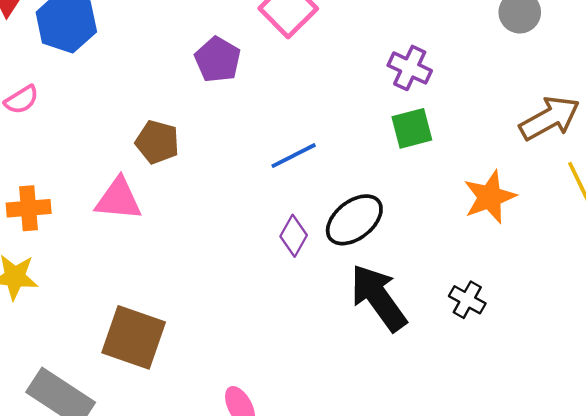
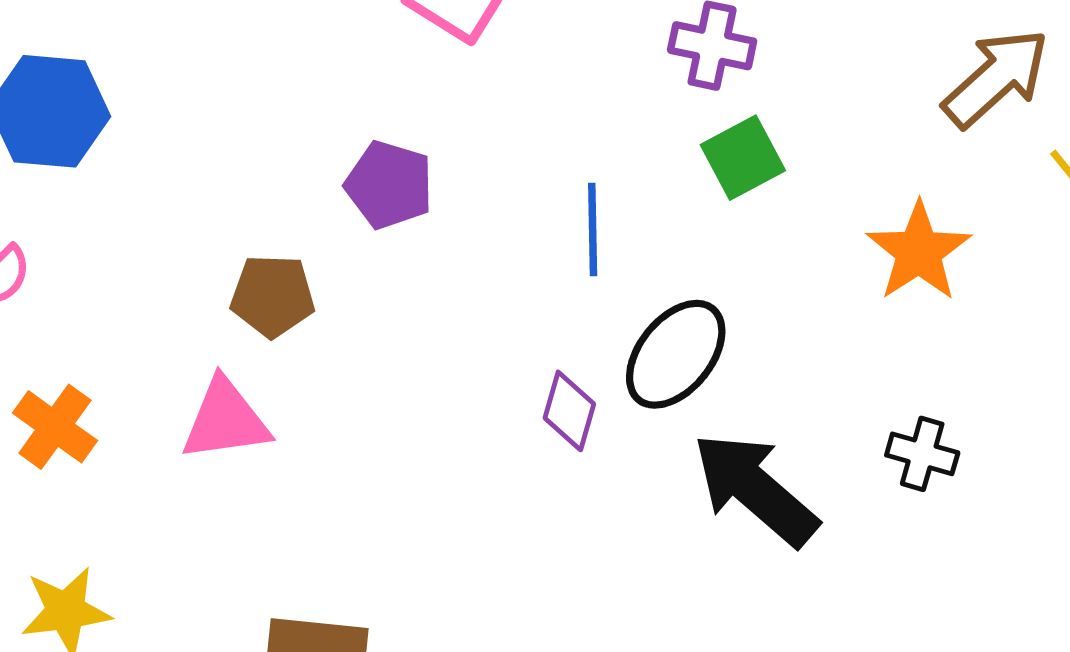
purple pentagon: (218, 60) -> (389, 185), moved
blue line: (294, 156) -> (593, 229), moved, turned -51
orange cross: (29, 208) -> (55, 427), moved, turned -36

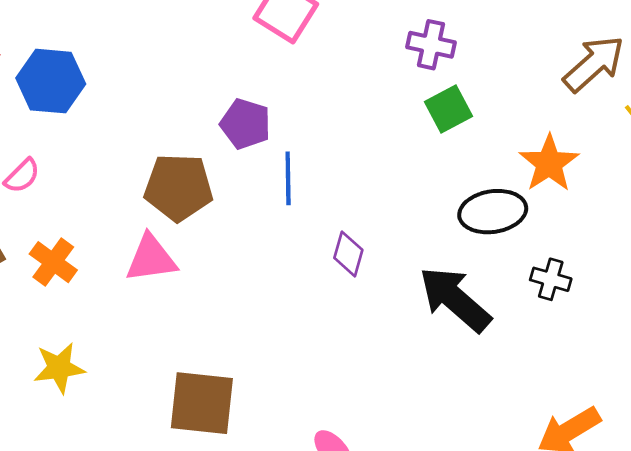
blue line: (593, 229) -> (288, 178), moved
brown pentagon: (273, 296) -> (178, 187), size x1.4
black ellipse: (676, 354) -> (493, 212), moved, turned 42

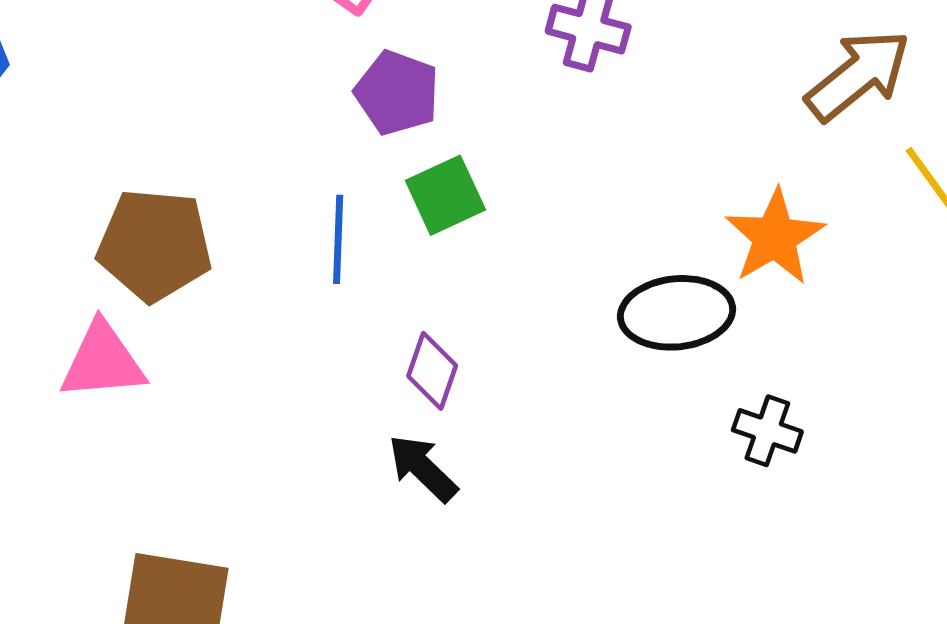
green square: (448, 109) -> (445, 195), moved
purple pentagon: (245, 124) -> (397, 93), moved
black arrow: (455, 299) -> (423, 468), moved, size x0.6

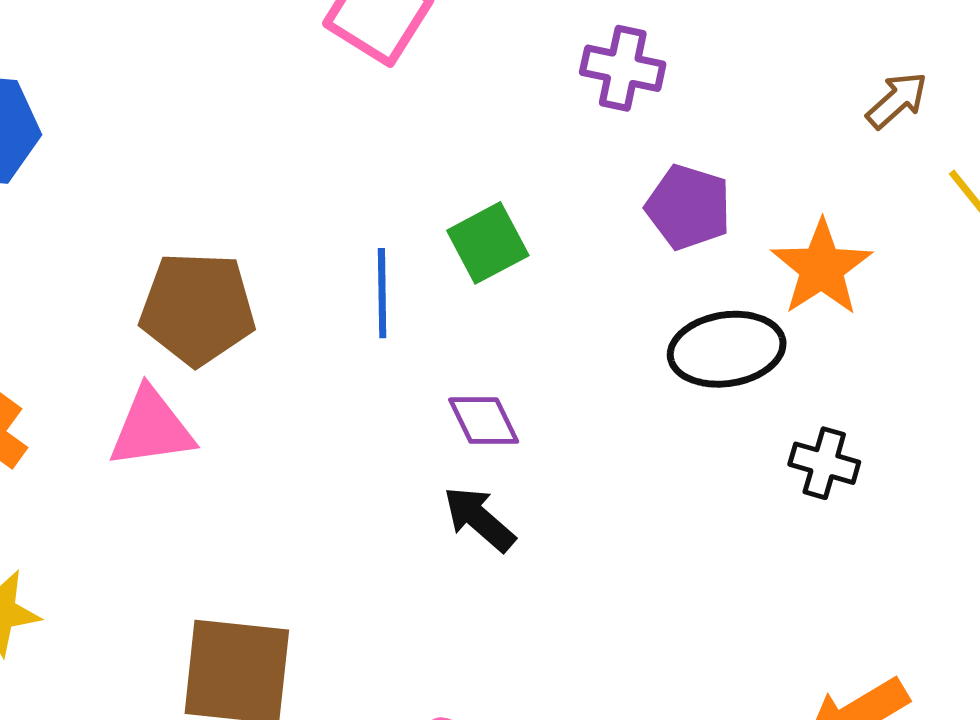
brown arrow: (858, 75) -> (897, 100), size x0.6
purple pentagon: (397, 93) -> (688, 207), moved
purple diamond: (432, 371) -> (484, 421), turned -42

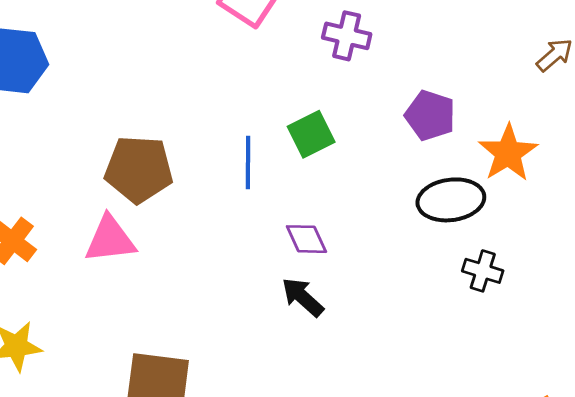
purple cross: (623, 68) -> (347, 36), moved
black cross: (824, 463) -> (483, 271), moved

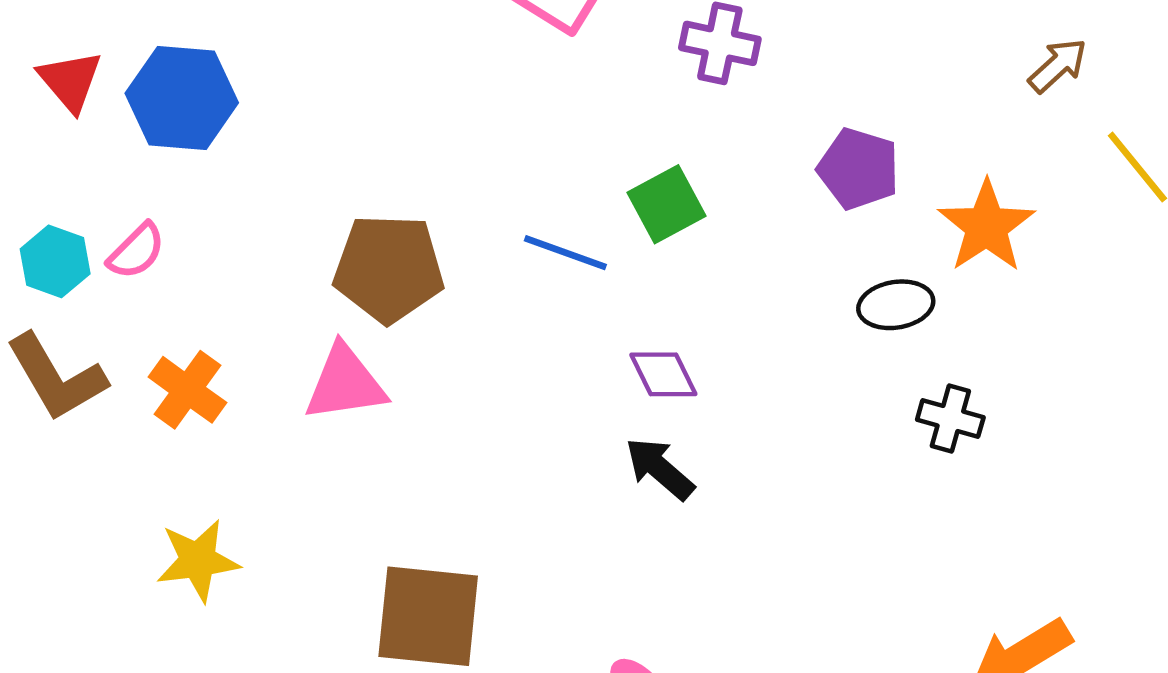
blue line: (248, 162) -> (565, 253), turned -69
black ellipse: (451, 200) -> (896, 305), size x0.7

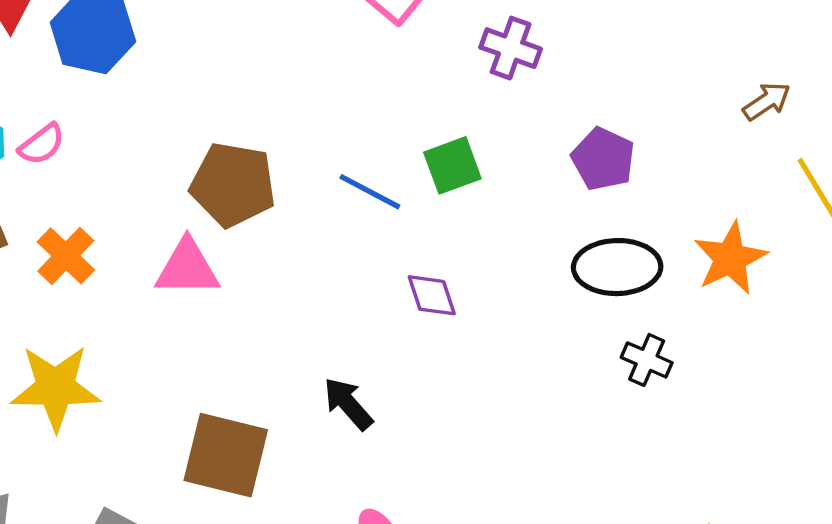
orange star: (986, 226) -> (730, 258), moved
black ellipse: (896, 305) -> (617, 267), size x1.5
black arrow: (660, 469) -> (348, 404), moved
yellow star: (198, 560) -> (55, 388), size x1.4

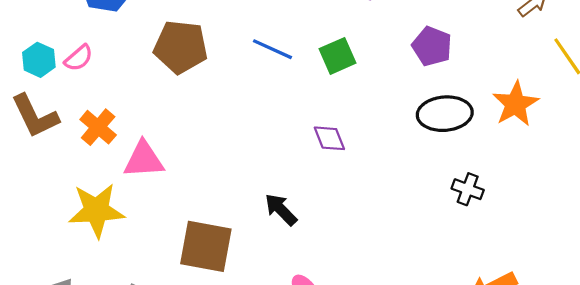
brown pentagon: (233, 185) -> (181, 47), moved
blue line: (370, 192) -> (272, 49), moved
pink triangle: (187, 268) -> (144, 160), moved
black cross: (647, 360) -> (468, 189), moved

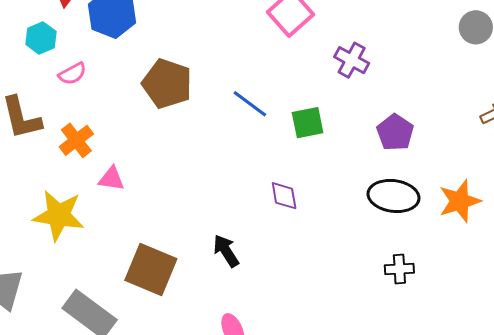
cyan hexagon: (39, 60) -> (41, 38), moved
pink triangle: (144, 160) -> (111, 179), size x0.7
black cross: (468, 189) -> (399, 269), turned -36

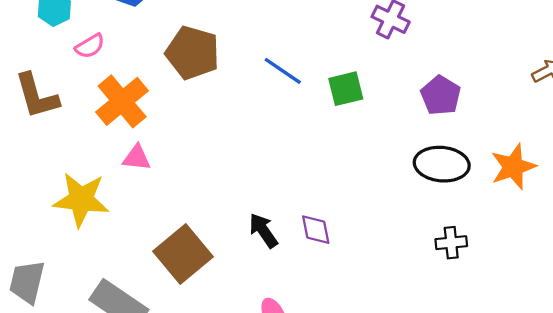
orange cross: (76, 140) -> (122, 101), moved, size x1.4
purple diamond: (284, 196) -> (316, 230), moved
brown square: (151, 270) -> (183, 254), turned 30

